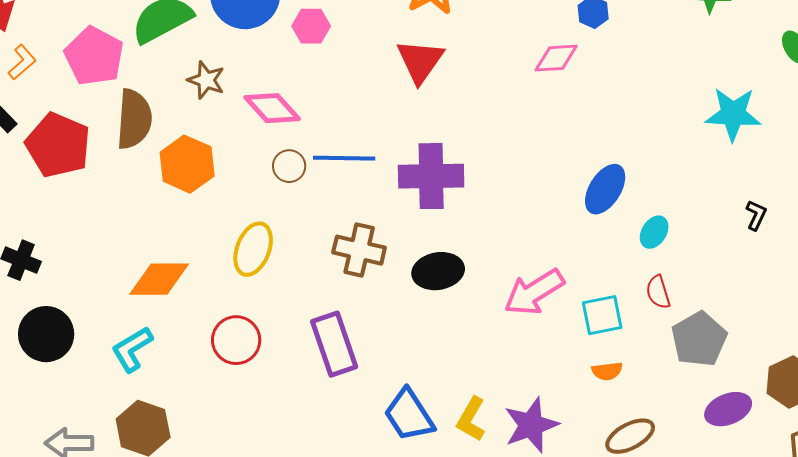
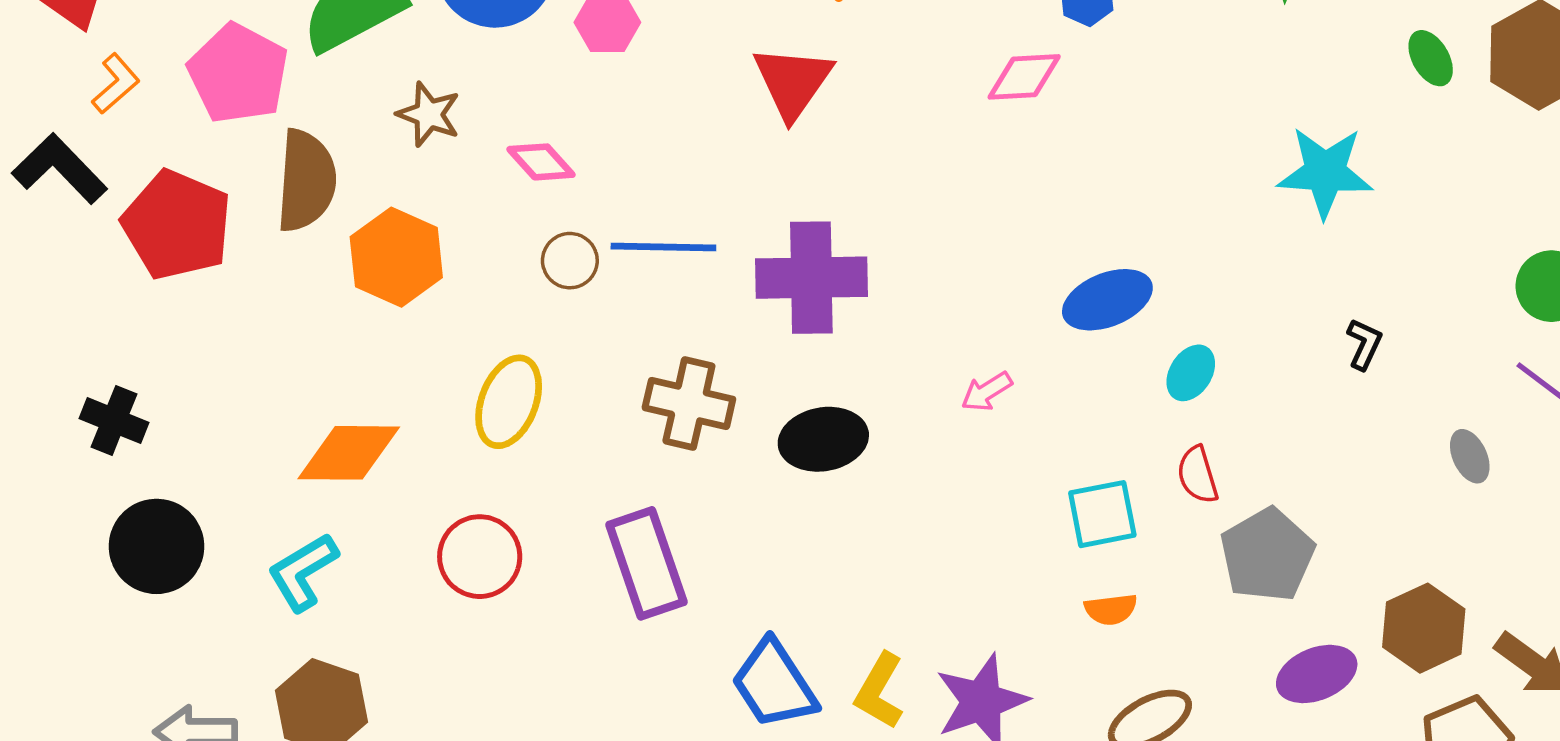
pink diamond: (272, 108) -> (541, 162), size x0.7
blue ellipse: (605, 189) -> (1107, 300), turned 36
pink arrow: (534, 292) -> (987, 392), moved, size x0.5

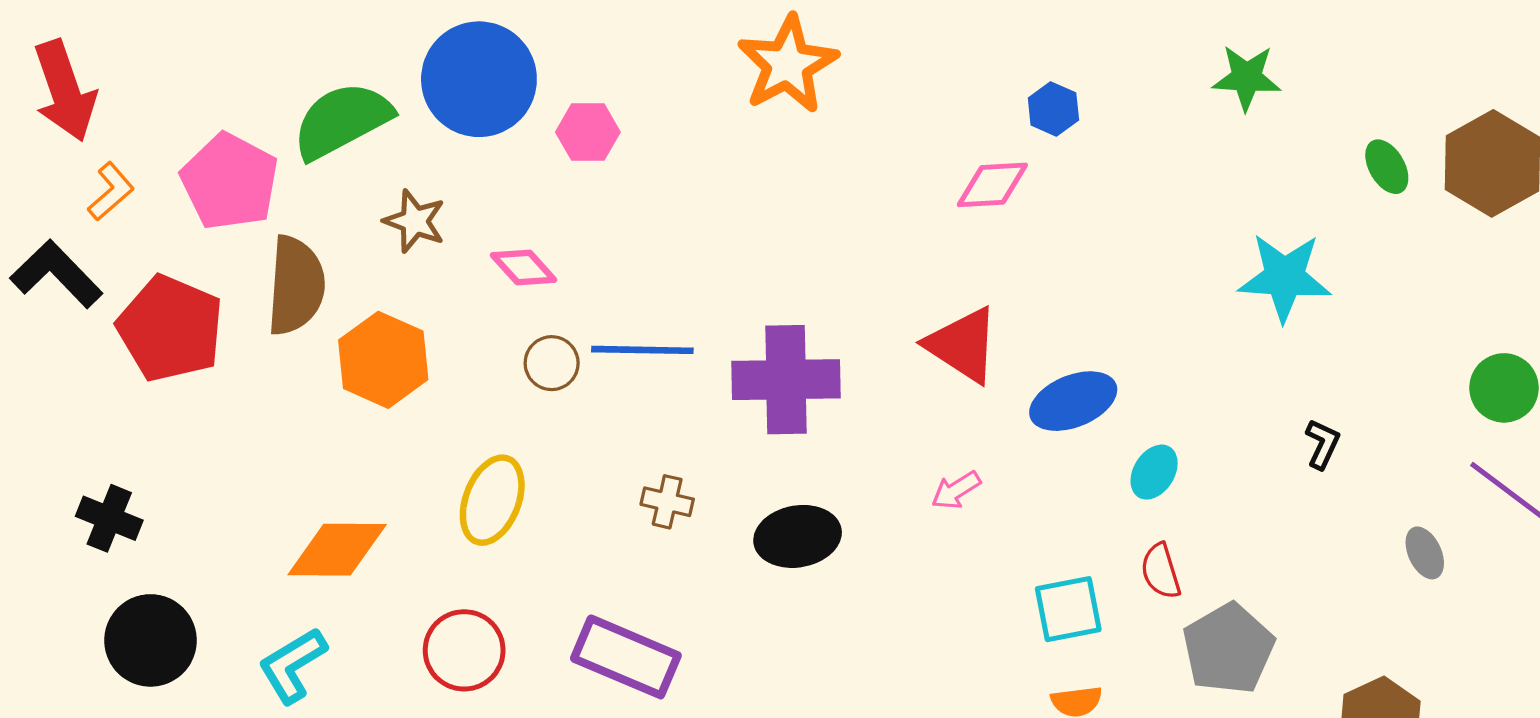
red triangle: (793, 82) -> (963, 345), moved, turned -32
brown cross: (689, 404) -> (667, 502), size x0.6
purple rectangle: (646, 563) -> (626, 657), turned -48

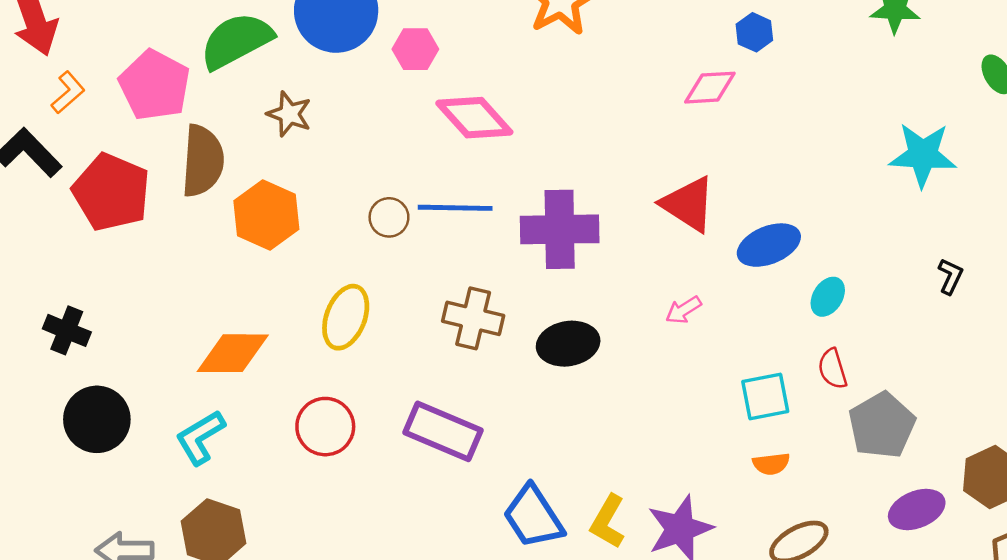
pink diamond: (524, 267) -> (474, 118), moved, size x1.6
brown cross: (667, 502) -> (473, 318), size x1.6

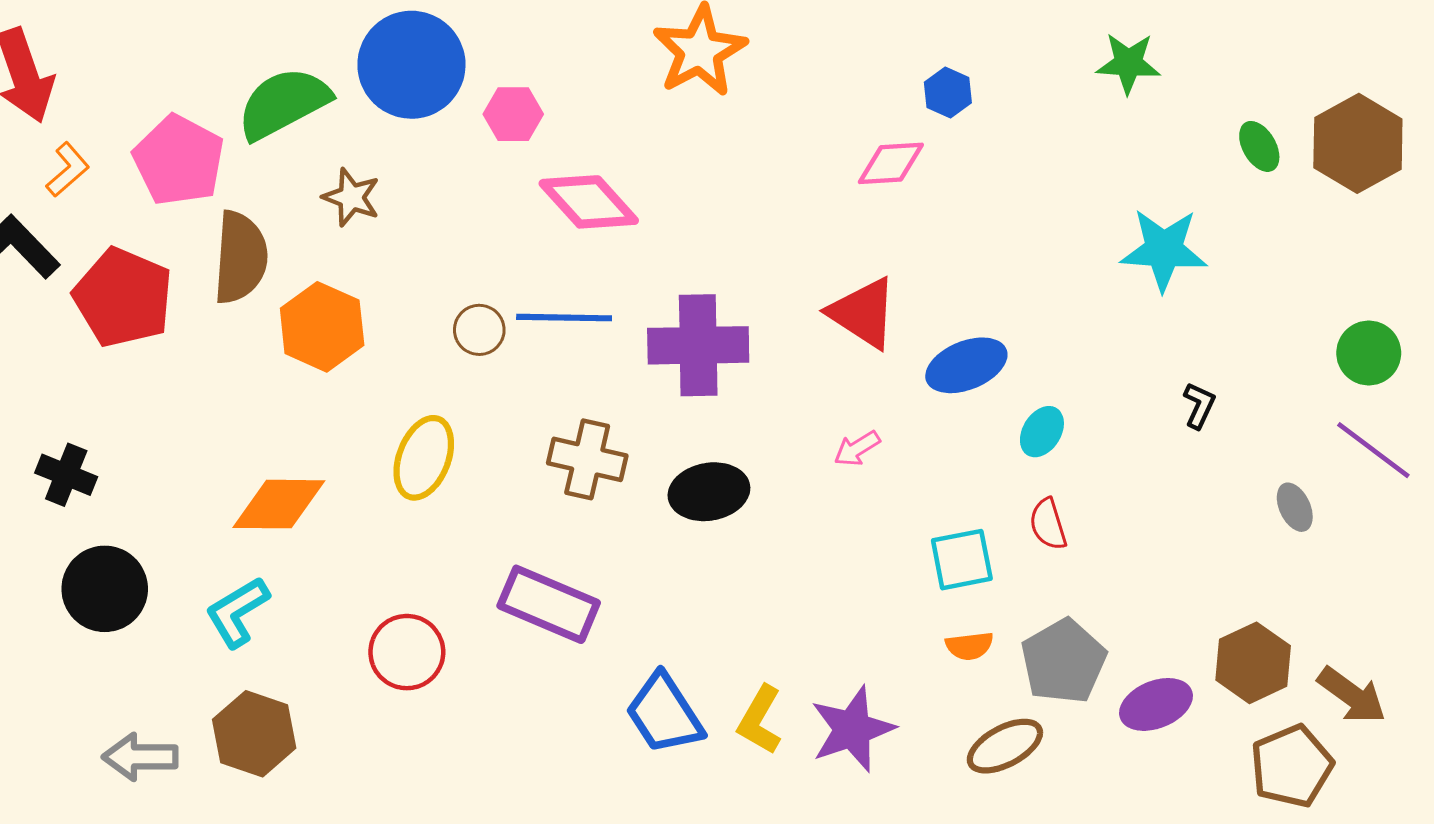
gray pentagon: (882, 425) -> (1064, 661), moved
red circle: (325, 427) -> (407, 652), moved

